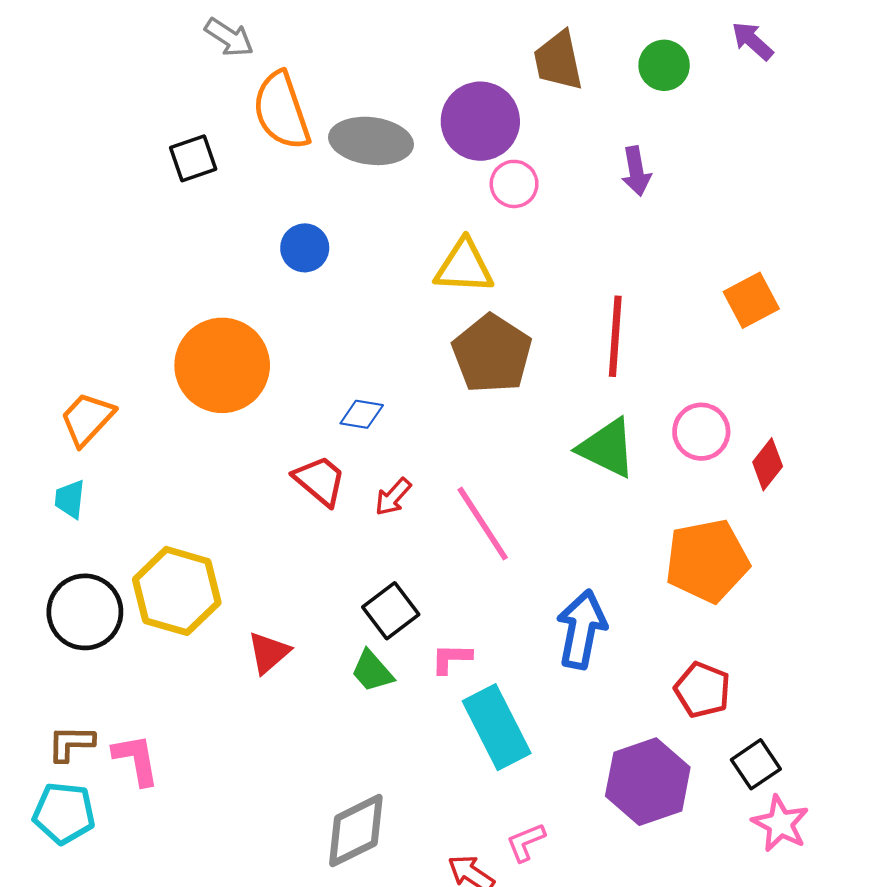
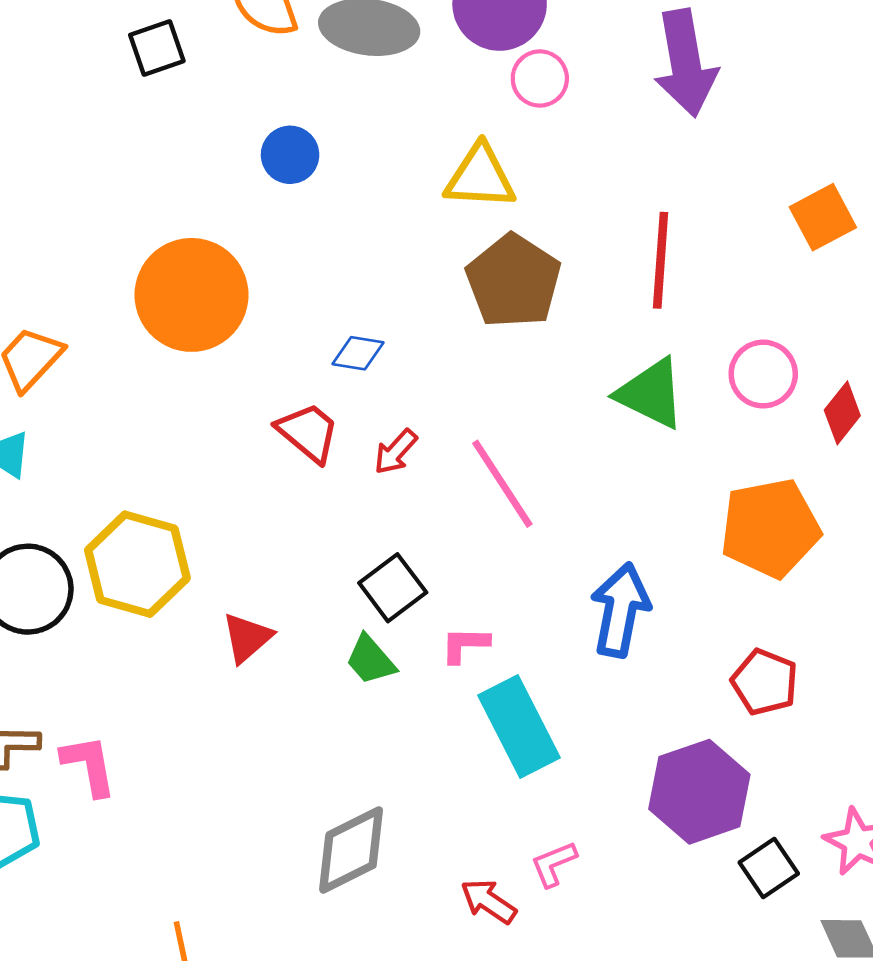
purple arrow: (636, 171) -> (686, 63), size x1.8
black square: (756, 764) -> (769, 868), moved

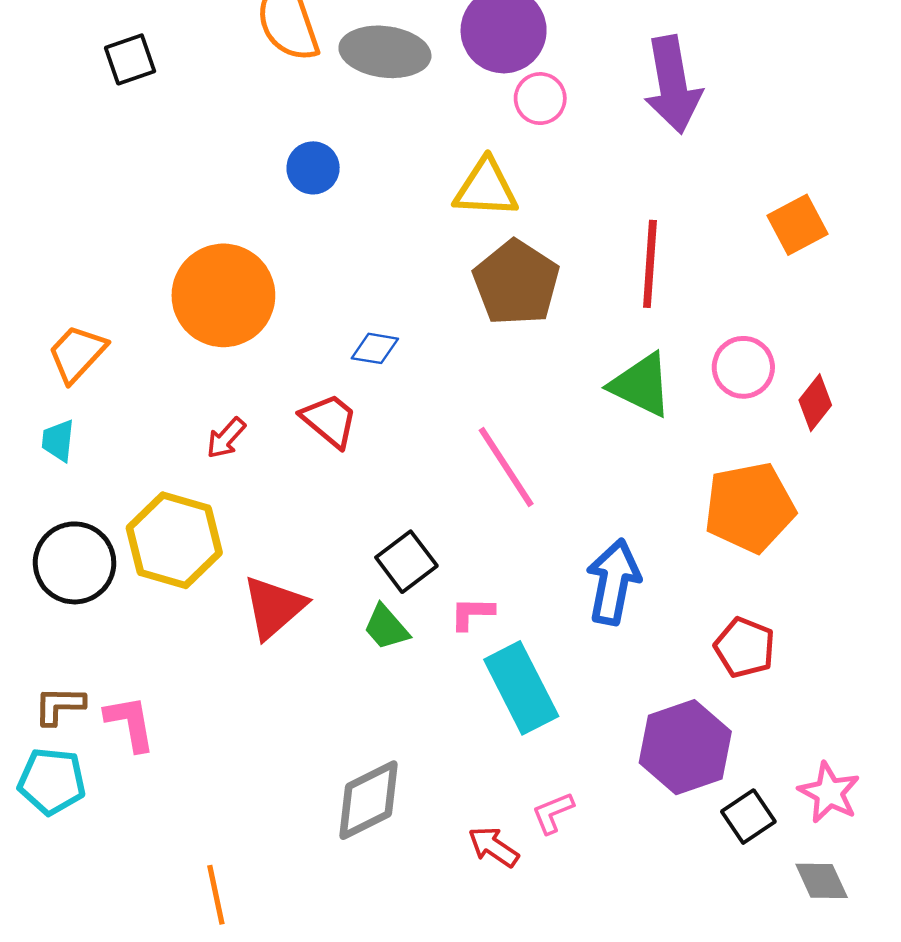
black square: (157, 48) -> (130, 59), moved
red arrow: (395, 452) -> (226, 438), moved
red triangle: (247, 638) -> (274, 607), size x1.4

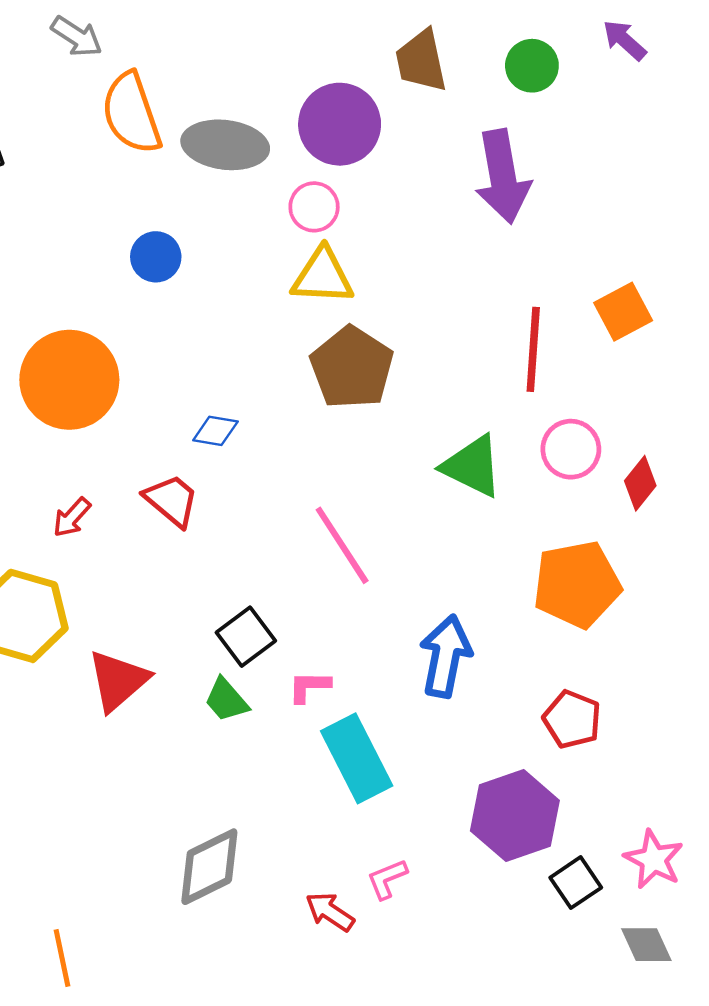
pink circle: (540, 99) -> (314, 207), moved
red line: (650, 264) -> (533, 349), moved

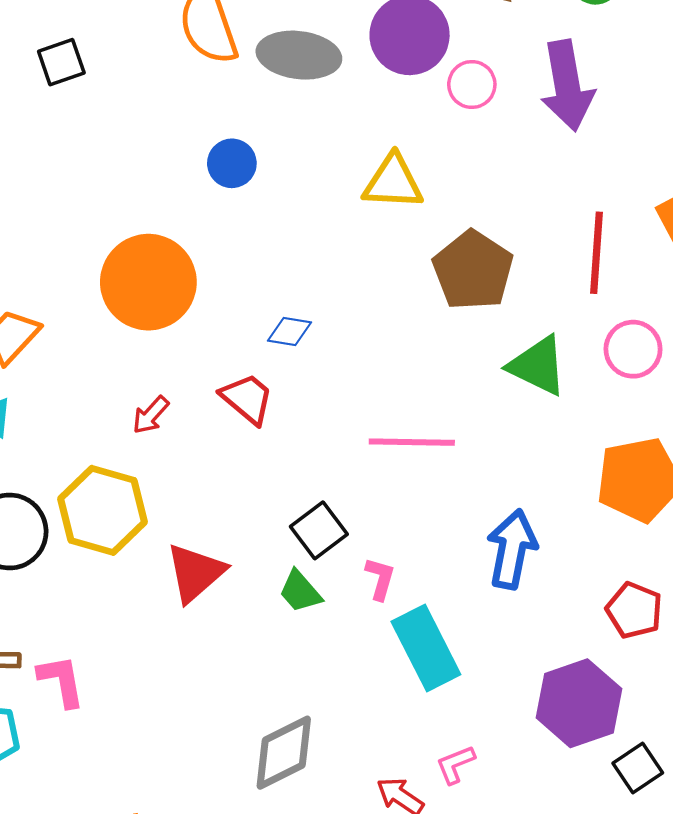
pink circle: (314, 207) -> (472, 85), moved
brown pentagon: (352, 368) -> (473, 270), moved
pink line: (342, 545) -> (412, 442), turned -56
pink L-shape: (309, 687) -> (380, 579), turned 105

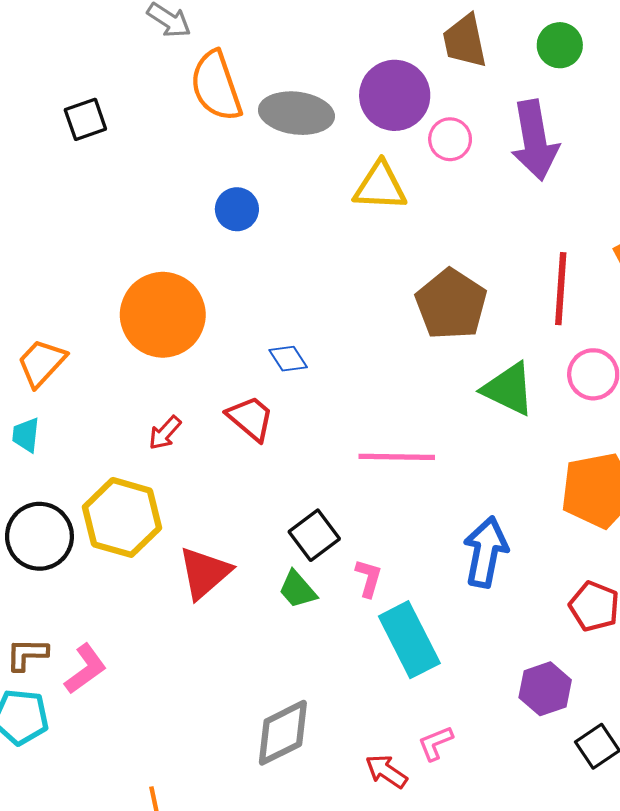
yellow triangle: (393, 182) -> (380, 186), moved
blue diamond: (290, 332) -> (288, 359), turned 48
pink L-shape: (61, 681) -> (85, 669), turned 64
purple hexagon: (579, 703) -> (545, 689), size x0.7

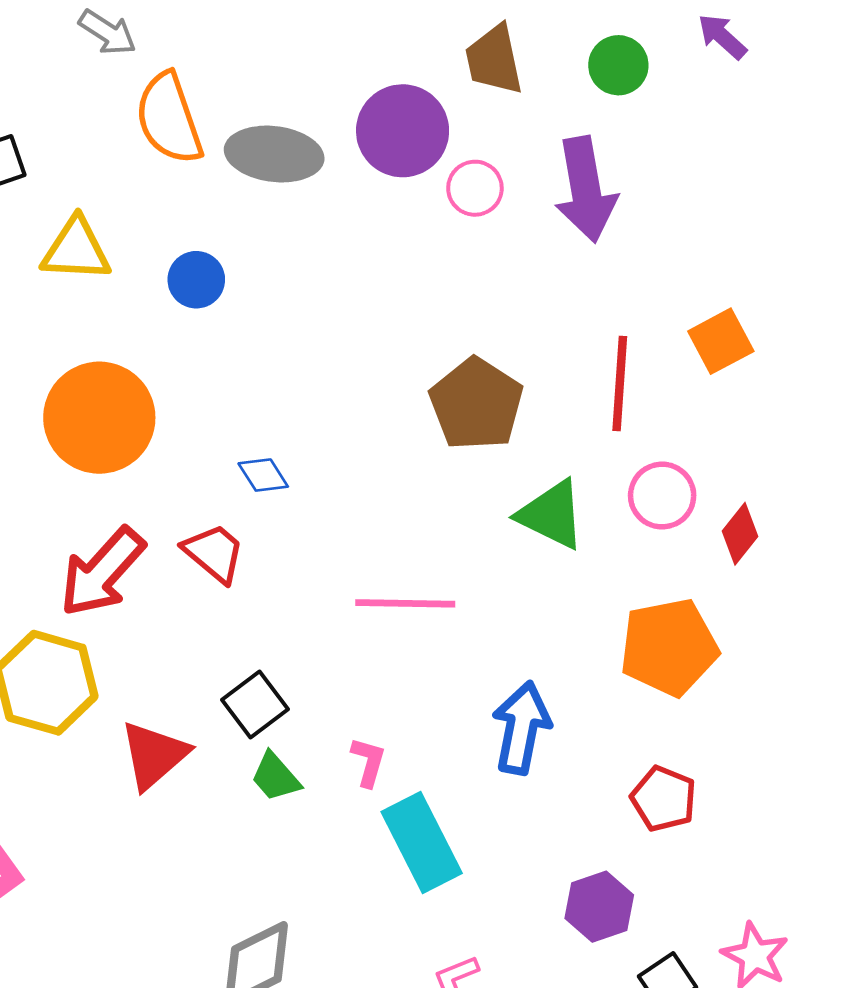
yellow triangle: (380, 186) -> (76, 250), moved
red arrow: (165, 433) -> (102, 572), size x2.0
black square: (314, 535) -> (255, 705), moved

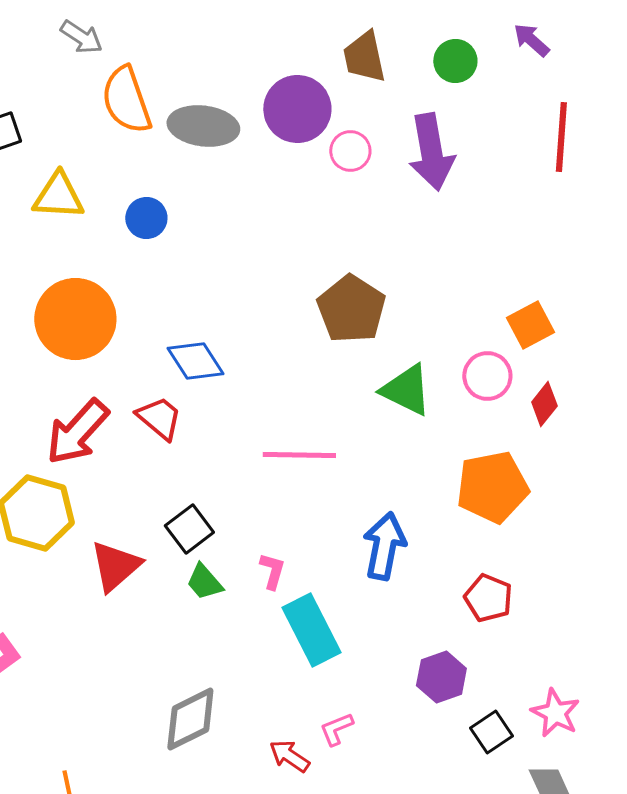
orange square: (721, 341) -> (530, 325), moved
red line: (620, 384) -> (561, 137), moved
blue diamond: (263, 475) -> (195, 361), size x1.5

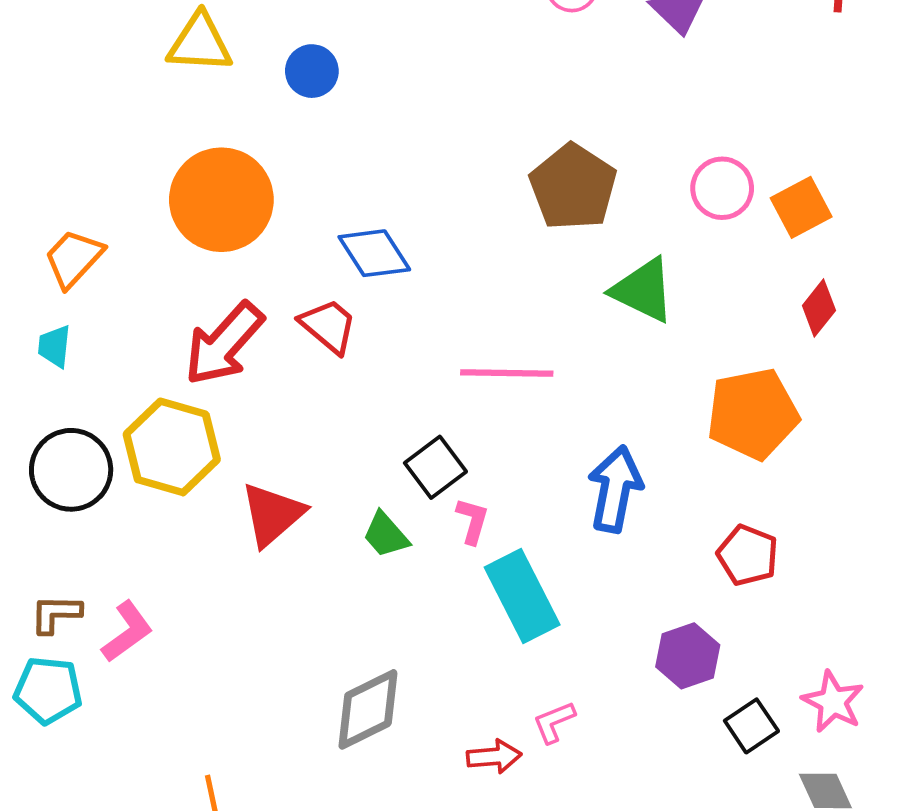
pink circle: (487, 376) -> (722, 188), moved
black square: (189, 529) -> (435, 467), moved
red arrow: (289, 756) -> (494, 757), turned 141

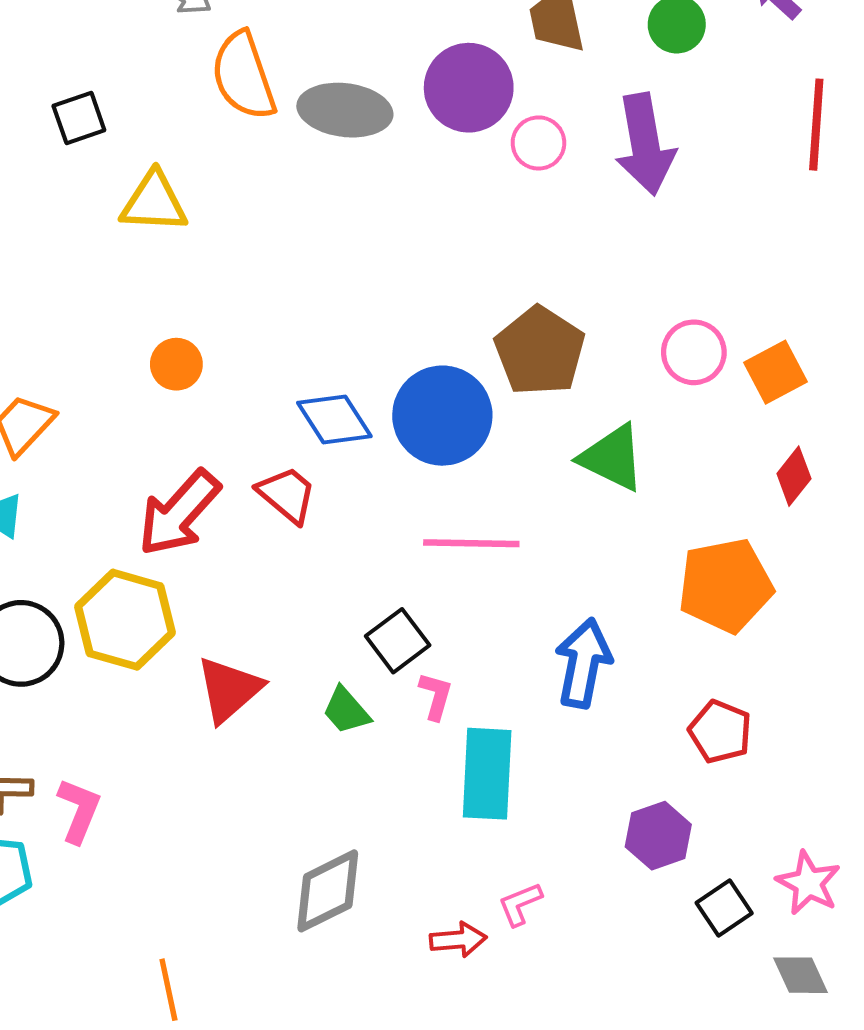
blue circle: (312, 71) -> (442, 416), moved, size x1.8
orange circle: (221, 200) -> (176, 364), size x0.5
cyan rectangle: (522, 596) -> (487, 774), turned 30
pink L-shape: (127, 632) -> (79, 811), turned -32

